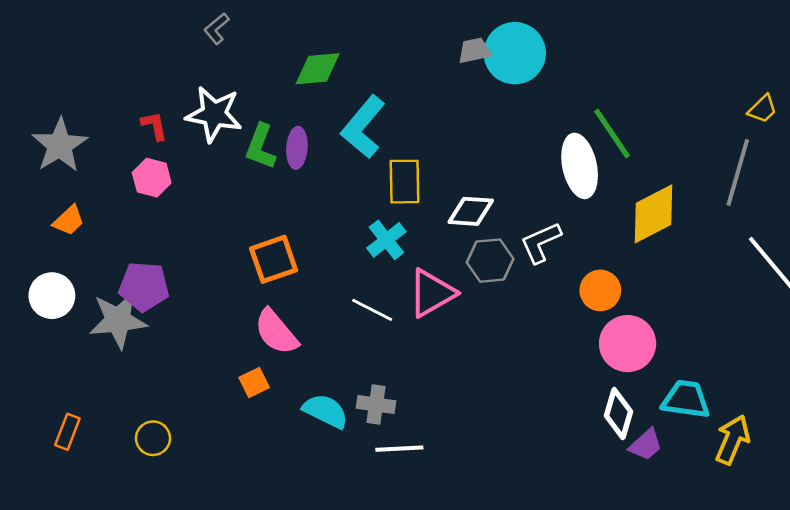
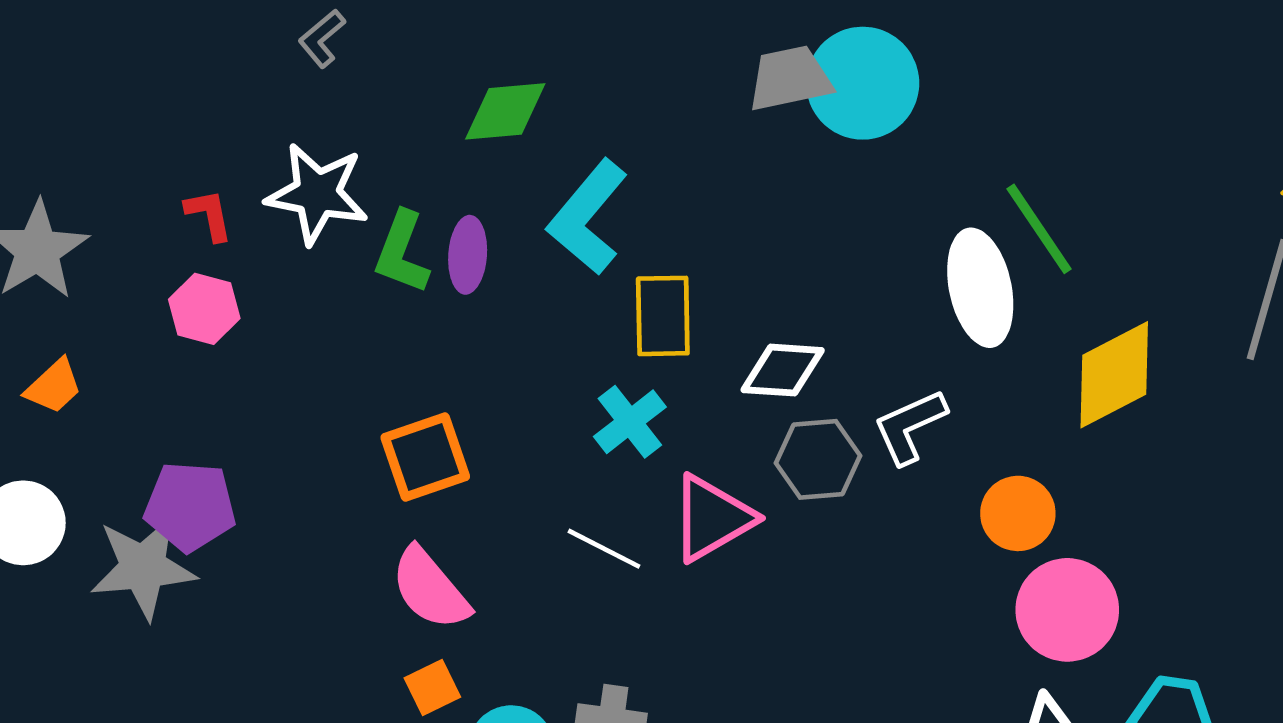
gray trapezoid: (475, 51) -> (790, 78), size x1.4
orange square: (254, 382) -> (432, 687), moved

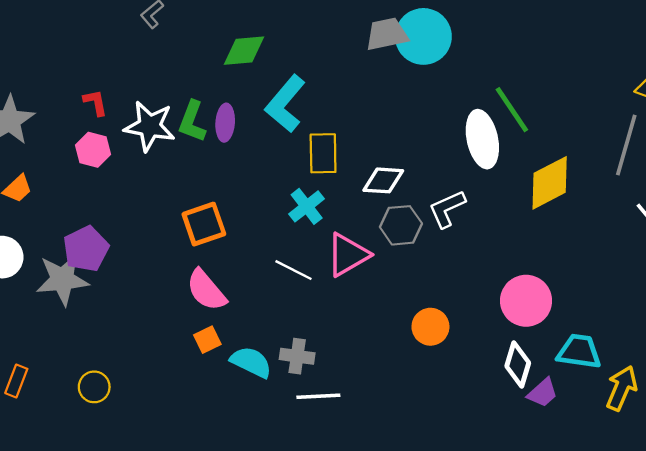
white star: (317, 194) -> (150, 126), moved
purple pentagon: (190, 506) -> (86, 249), turned -30
orange circle: (1018, 513) -> (430, 327), moved

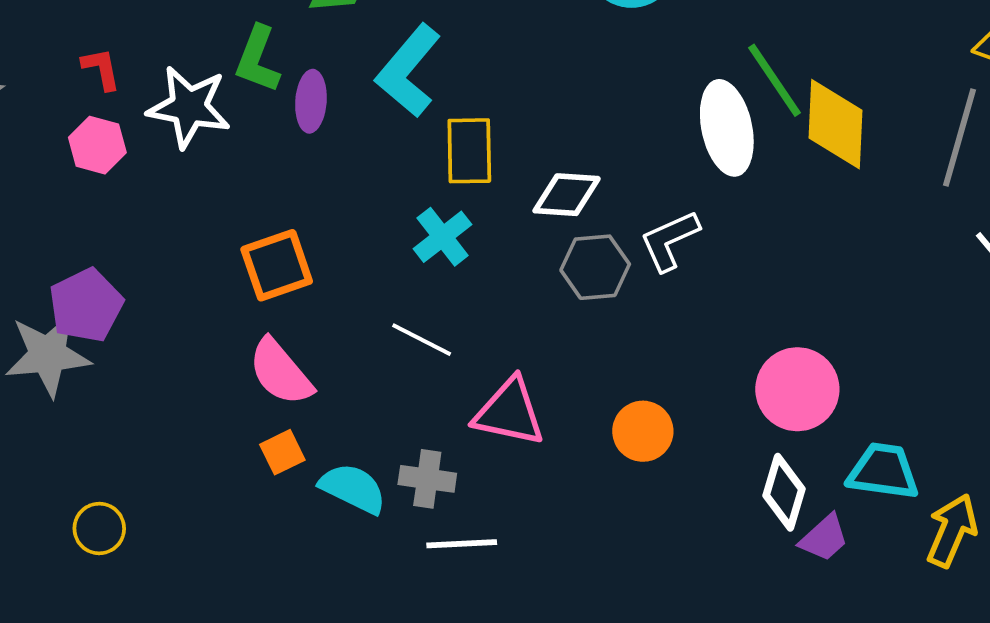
green L-shape: (192, 121) -> (258, 59), moved
yellow diamond: (550, 183) -> (836, 124), moved, turned -60
pink triangle: (348, 255) -> (509, 412), moved, turned 42

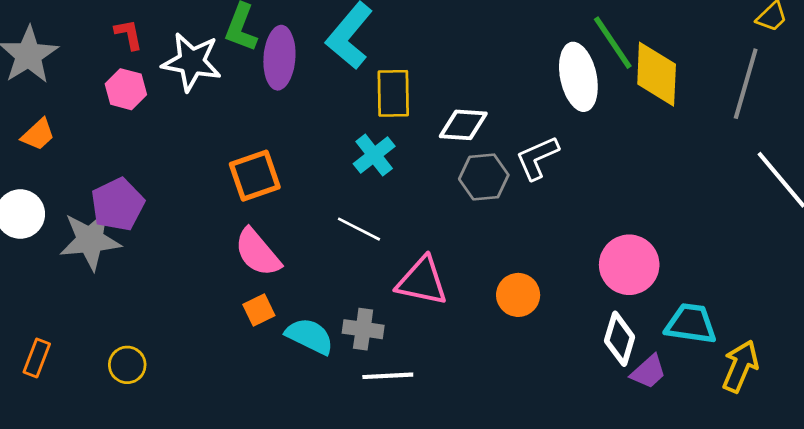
purple ellipse: (311, 101) -> (279, 58), size x1.4

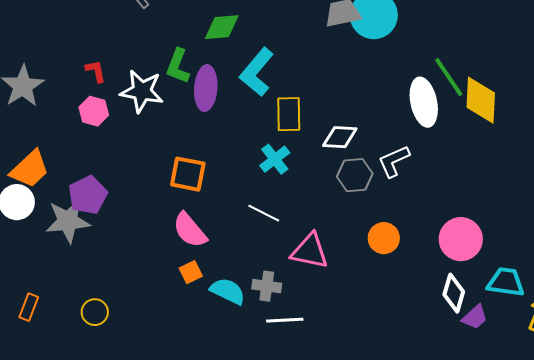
orange trapezoid: (38, 134) -> (30, 169), moved, size x1.6
orange square: (255, 176) -> (188, 174), turned 30
orange circle: (518, 295) -> (384, 238), moved

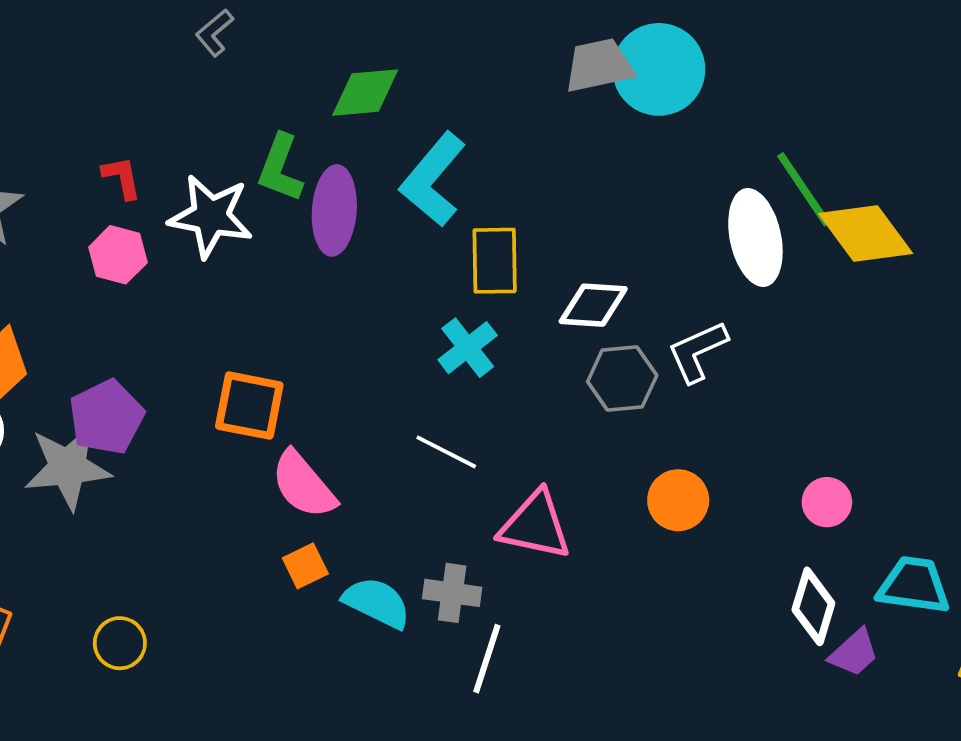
yellow diamond: (481, 100) -> (866, 234), turned -39
orange square: (188, 174) -> (249, 406), moved
pink circle: (461, 239) -> (827, 502), size x0.6
white line: (285, 320) -> (487, 659), turned -69

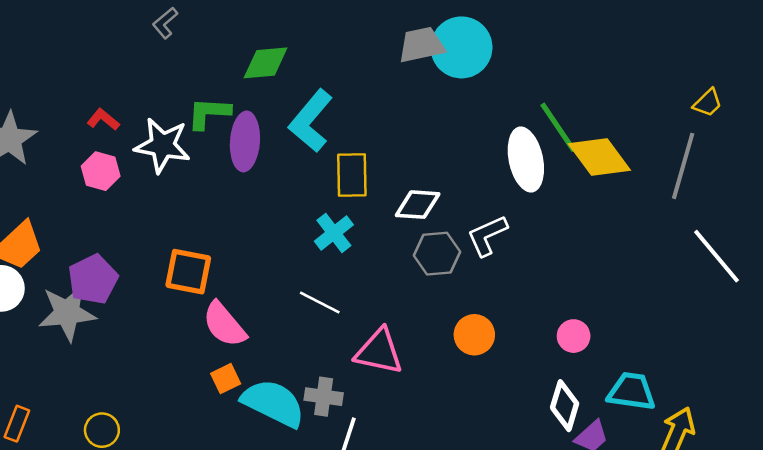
green L-shape: (280, 168) -> (209, 113), turned 72
red L-shape: (122, 178) -> (103, 120), turned -40
cyan semicircle: (377, 603) -> (273, 403), size x1.4

